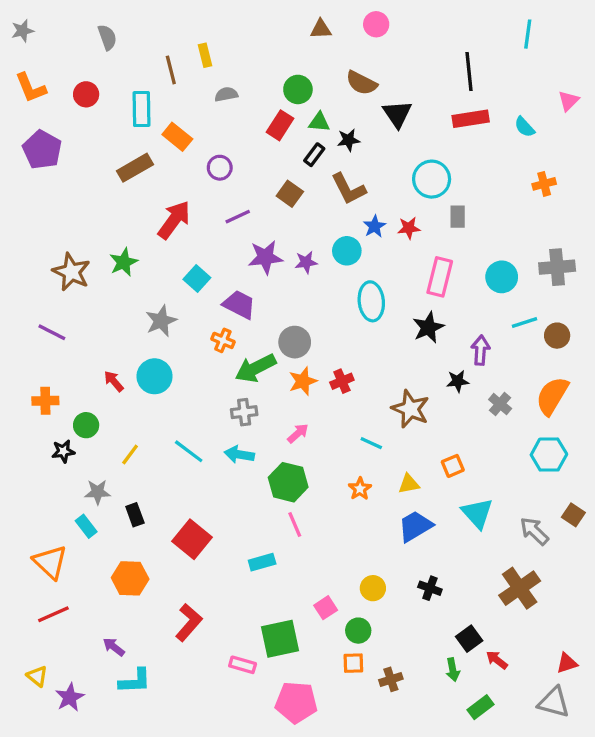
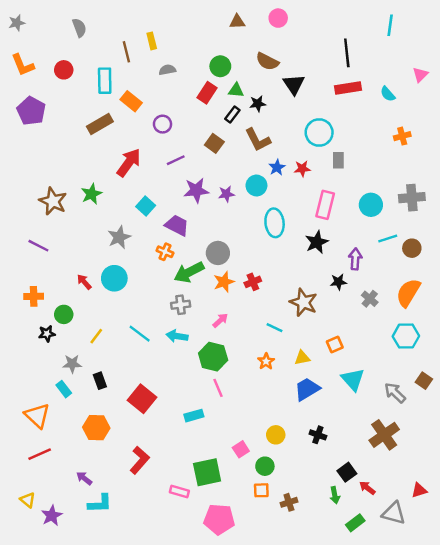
gray triangle: (554, 702) -> (394, 513), moved

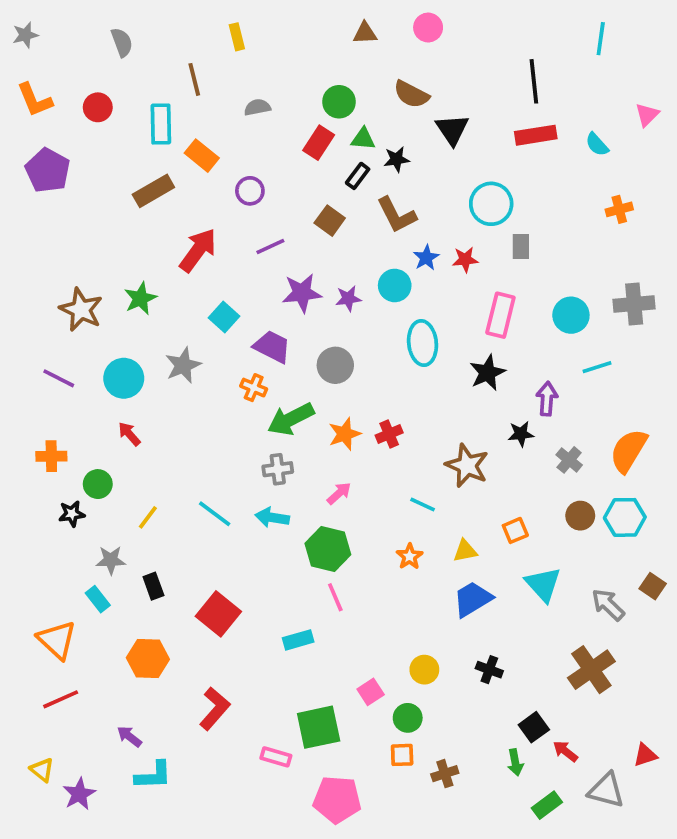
yellow rectangle: (152, 41) -> (237, 37), moved
brown circle: (412, 248) -> (580, 516), moved
gray circle: (218, 253) -> (335, 365), moved
cyan circle: (114, 278) -> (124, 378), moved

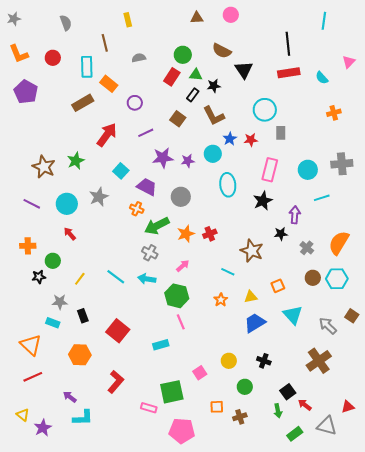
gray cross: (278, 469) -> (150, 253), turned 35
cyan rectangle: (98, 599) -> (53, 323), turned -32
green circle: (408, 718) -> (245, 387), moved

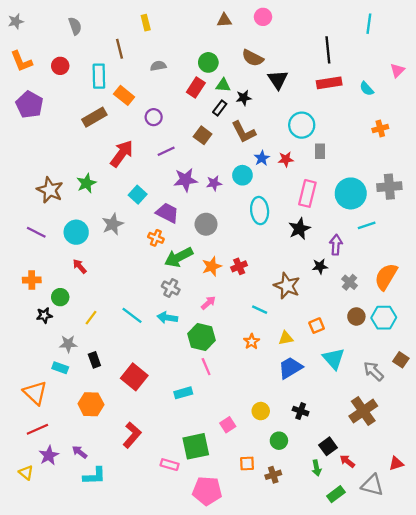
cyan circle: (308, 170) -> (351, 193), size x1.4
purple star: (43, 428) -> (49, 455), moved

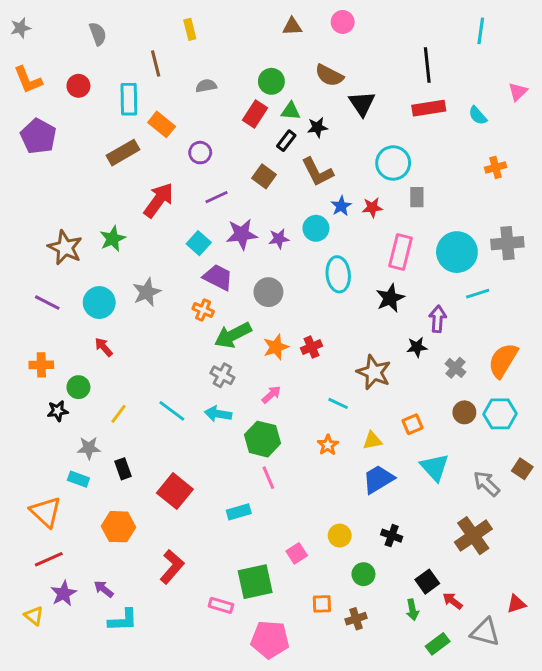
cyan square: (138, 195) -> (199, 243), moved

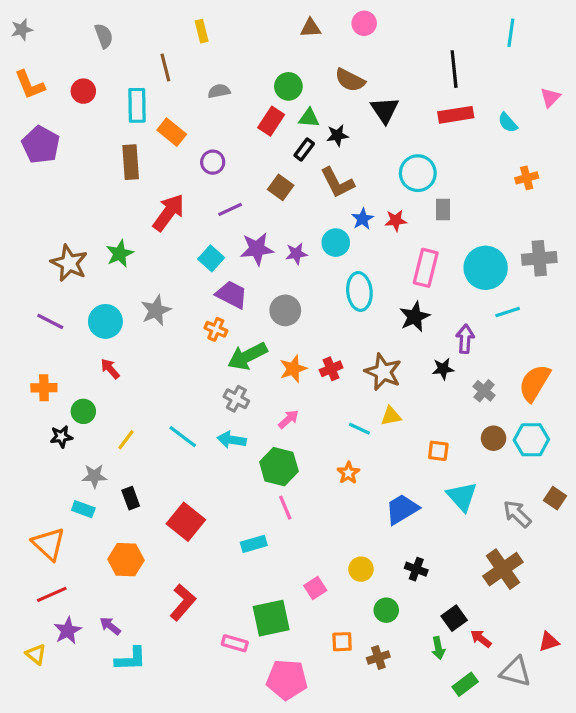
brown rectangle: (123, 153) -> (131, 162), turned -64
brown star: (374, 372) -> (383, 372), moved
orange square: (412, 424) -> (438, 451), turned 30
yellow triangle: (372, 441) -> (391, 416), moved

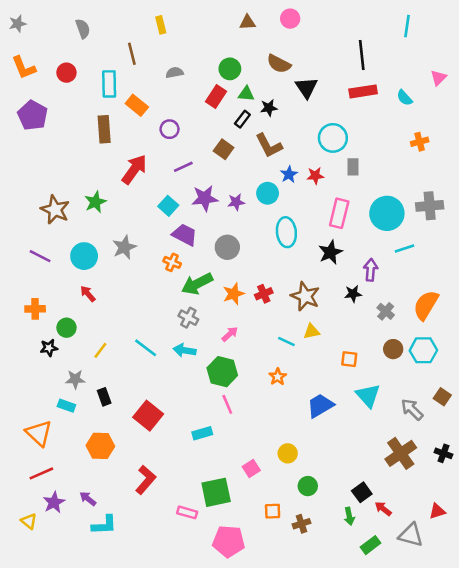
black cross: (416, 569) -> (443, 453), moved

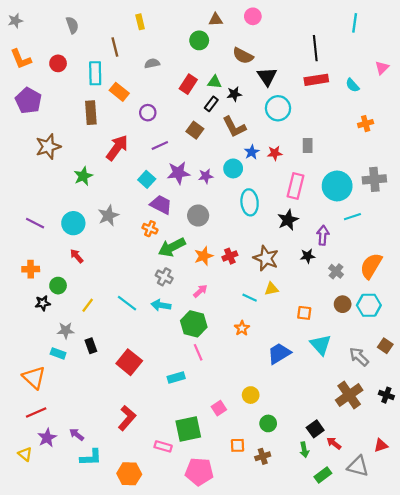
green circle: (230, 69) -> (199, 40), moved
cyan circle: (333, 138) -> (278, 108), moved
brown star: (55, 210) -> (48, 147), moved, turned 30
orange hexagon: (100, 446) -> (129, 474), moved

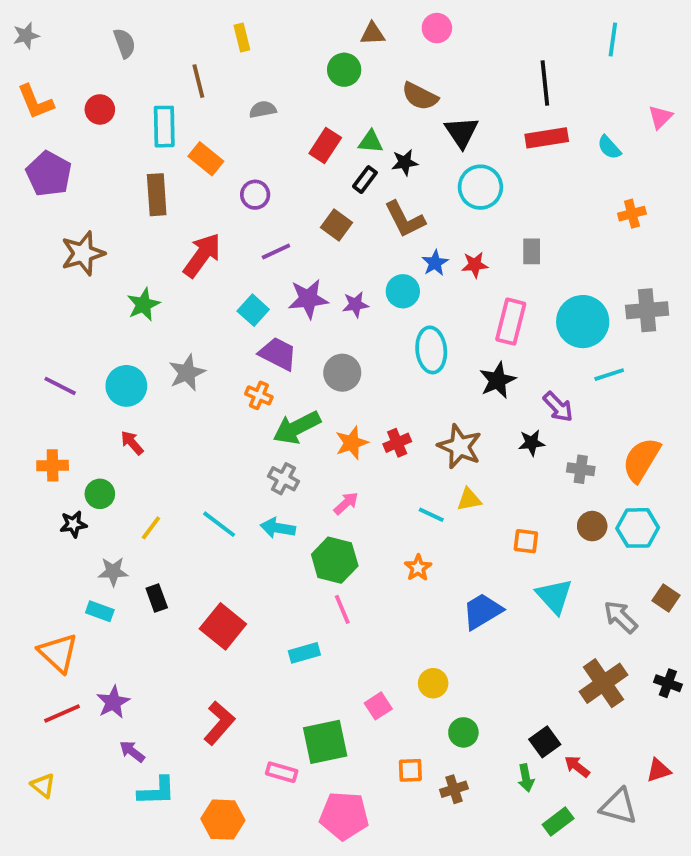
purple arrow: (323, 235) -> (558, 407), turned 132
gray cross: (336, 271) -> (581, 469), turned -32
purple star: (47, 438) -> (113, 702), moved

